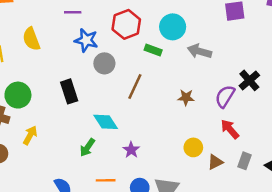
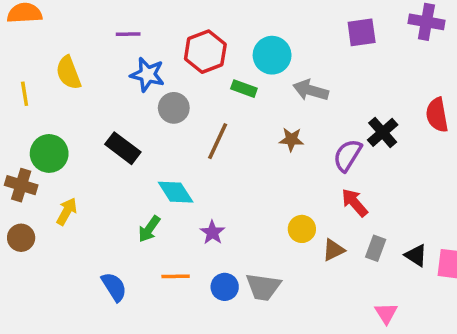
black rectangle: (69, 91) -> (123, 148), turned -35
brown star: (186, 98) -> (291, 139), moved

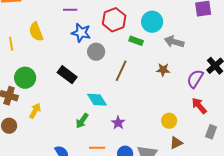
brown triangle: (333, 250) -> (176, 143), moved

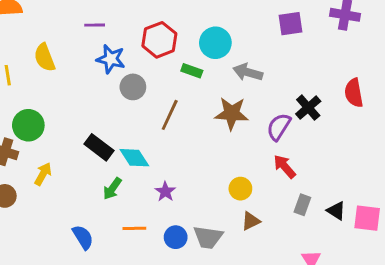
brown star: (163, 70) -> (232, 113), size x1.6
black rectangle: (67, 75) -> (99, 147), moved

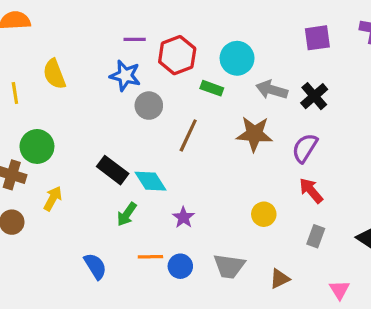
purple line: (95, 25) -> (135, 39), moved
black cross: (308, 108) -> (314, 96), moved
gray rectangle: (302, 205) -> (316, 236), moved
brown triangle: (251, 221) -> (280, 279), moved
blue circle: (176, 237) -> (180, 266), moved

